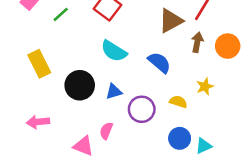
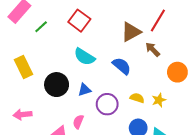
brown arrow: (197, 42) -> (153, 49), turned -56
orange circle: (228, 46) -> (177, 72), moved
yellow star: (205, 87) -> (159, 100), moved

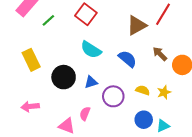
brown arrow: (153, 49) -> (160, 54), moved

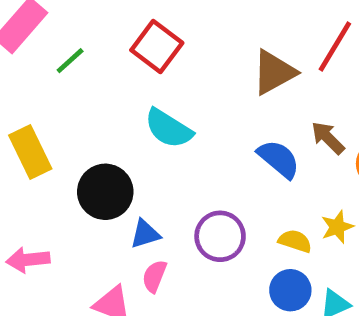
blue semicircle: (127, 59) -> (279, 159), moved
blue triangle: (91, 82) -> (145, 234), moved
yellow semicircle: (143, 90) -> (295, 241), moved

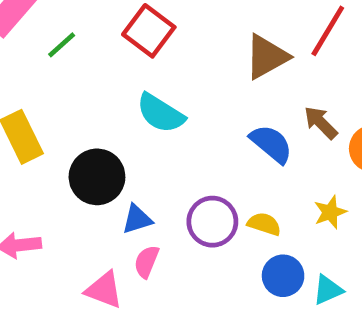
yellow semicircle: (295, 241) -> (264, 224), moved

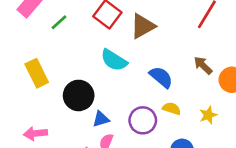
brown triangle: (267, 57) -> (143, 26), moved
blue semicircle: (271, 144) -> (161, 77), moved
yellow semicircle: (264, 224) -> (172, 109), moved

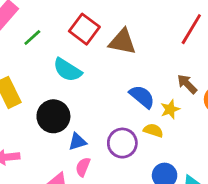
brown triangle: (143, 26) -> (122, 42), turned 40
cyan semicircle: (114, 60) -> (67, 70), moved
yellow star: (208, 115) -> (170, 109), moved

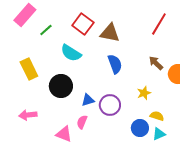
blue semicircle: (142, 97) -> (115, 64), moved, turned 30
yellow star: (170, 109) -> (144, 93), moved
yellow semicircle: (153, 130) -> (157, 116), moved
blue triangle: (77, 142) -> (88, 100), moved

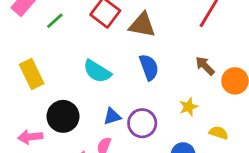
cyan semicircle: (71, 53) -> (97, 71), moved
black circle: (61, 86) -> (63, 116), moved
yellow semicircle: (157, 116) -> (219, 133), moved

